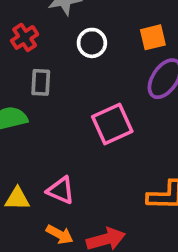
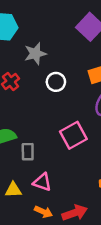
gray rectangle: (41, 82) -> (28, 152), moved

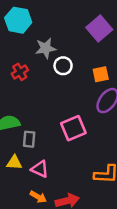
white circle: (56, 82) -> (63, 66), moved
yellow triangle: (13, 190) -> (14, 163), moved

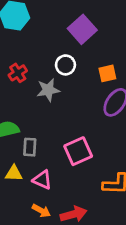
purple square: (99, 28) -> (82, 29), moved
gray star: (46, 48) -> (48, 90), moved
pink square: (73, 128) -> (78, 151), moved

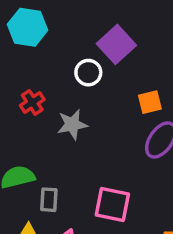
white circle: (65, 65) -> (88, 73), moved
pink square: (78, 151) -> (112, 204), turned 36

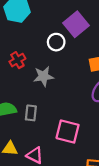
gray rectangle: (49, 200) -> (31, 113), moved

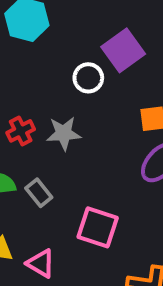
red cross: (17, 60) -> (21, 131), moved
gray rectangle: (31, 113) -> (39, 193), turned -49

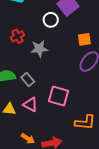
red cross: (21, 131) -> (17, 36), moved
pink triangle: (41, 263) -> (30, 105), moved

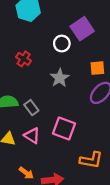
red cross: (17, 36) -> (24, 59), turned -32
gray star: (39, 49) -> (60, 78), moved, turned -30

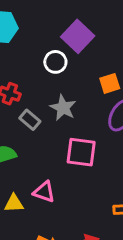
gray rectangle: (31, 108) -> (30, 120), moved
pink square: (64, 128) -> (81, 152), moved

